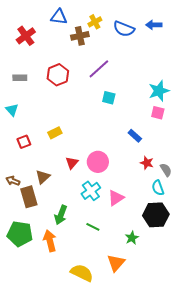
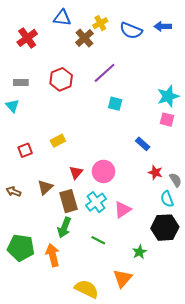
brown cross: (80, 36) -> (84, 38), turned -30
cyan triangle: (12, 110) -> (12, 106), moved
brown rectangle: (29, 197) -> (69, 201), moved

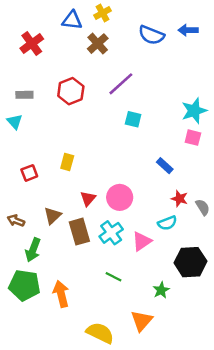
yellow cross: (100, 23) -> (103, 13), moved
yellow rectangle: (58, 141) -> (67, 162), turned -48
cyan semicircle: (167, 199) -> (167, 223), moved, turned -91
green arrow: (64, 228) -> (33, 250), moved

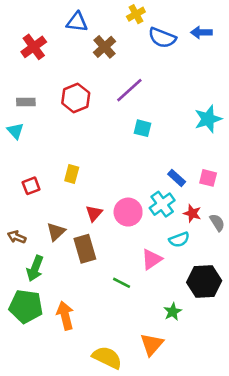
yellow cross: (103, 13) -> (136, 14), moved
pink square: (193, 138) -> (208, 178), moved
cyan cross: (111, 233) -> (162, 204), moved
green line: (114, 277) -> (122, 283), moved

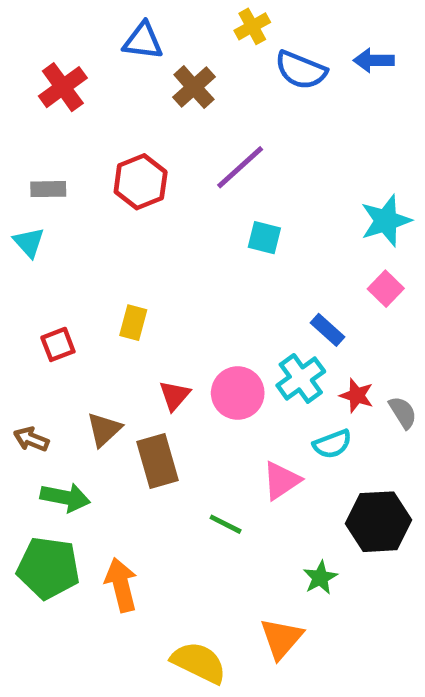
pink square: (208, 178) -> (386, 289), moved, turned 30
green arrow: (35, 268) -> (65, 497), turned -100

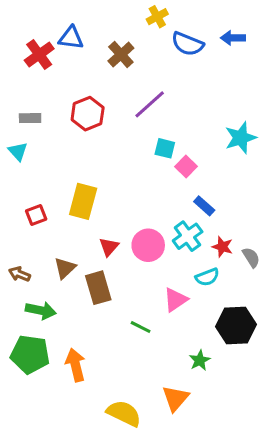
blue triangle: (143, 41) -> (71, 38), moved
pink square: (386, 289) -> (186, 167), moved
yellow rectangle: (133, 323) -> (83, 201), size x1.6

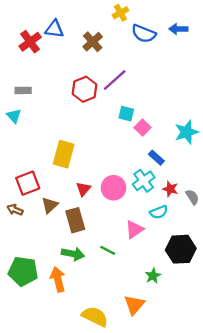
red hexagon: (88, 114) -> (85, 89), moved
cyan star: (241, 138) -> (187, 132), moved
red square: (36, 215) -> (28, 183), moved, size x1.5
green arrow: (41, 310) -> (73, 254), moved

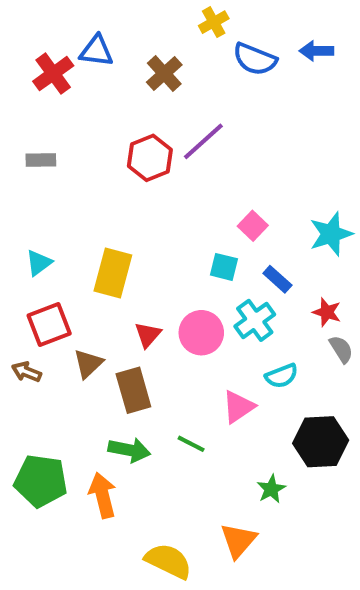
cyan square: (126, 114) -> (224, 267), moved
cyan triangle: (14, 116) -> (39, 263), moved, turned 35
red star: (170, 189) -> (327, 312), moved

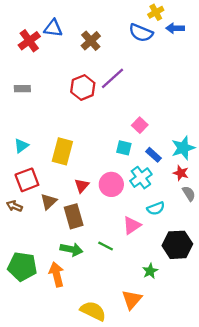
yellow cross: (214, 22) -> (156, 12), moved
cyan star: (331, 234) -> (183, 148), moved

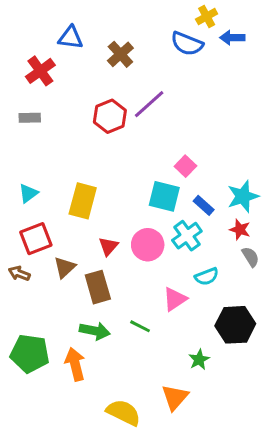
red cross: (29, 41) -> (40, 71), moved
cyan square: (124, 148) -> (164, 196), size x1.5

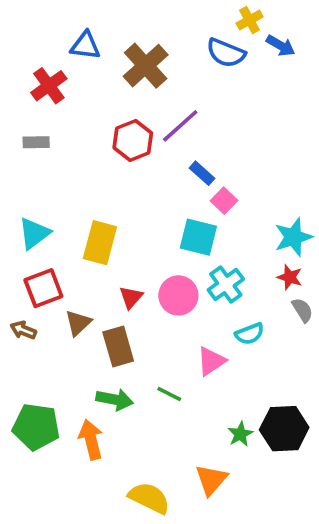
blue arrow: (232, 38) -> (281, 46), turned -150
brown cross: (120, 54) -> (146, 66), size x1.4
cyan triangle: (28, 193) -> (34, 233), size x1.4
blue rectangle: (204, 205) -> (202, 173), moved
black hexagon: (235, 325) -> (284, 429), moved

